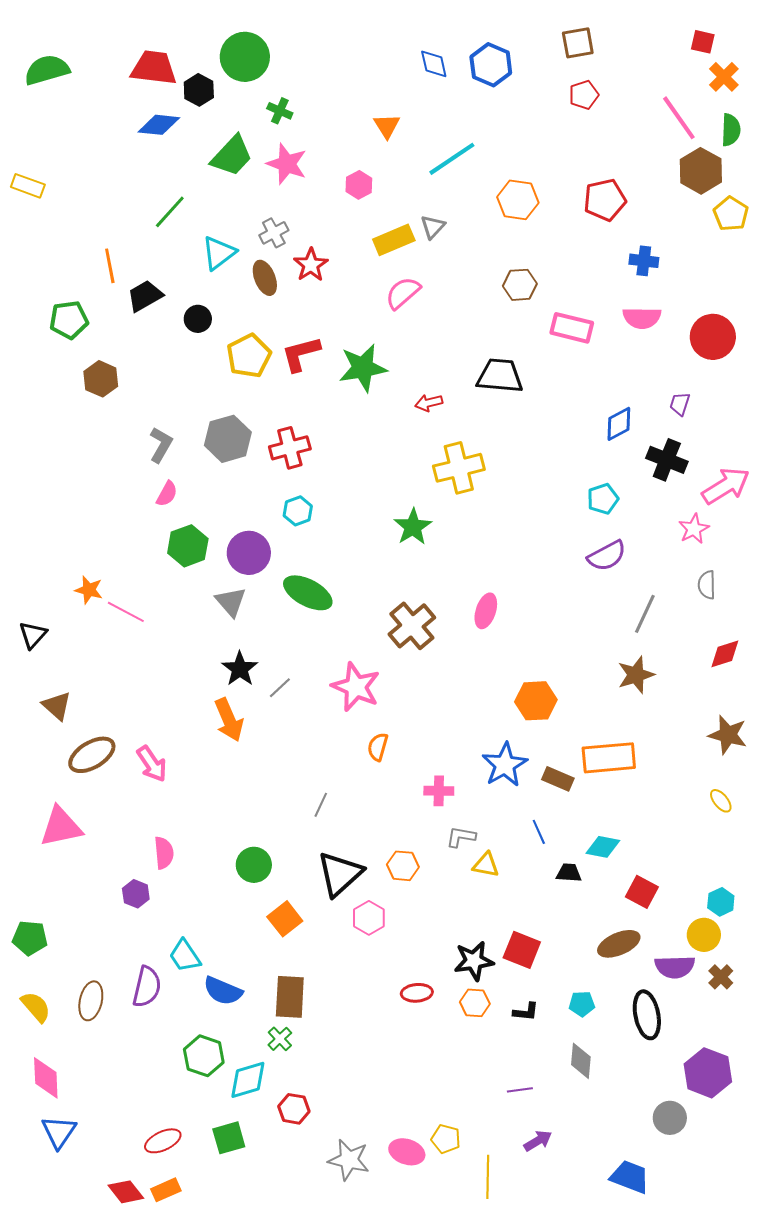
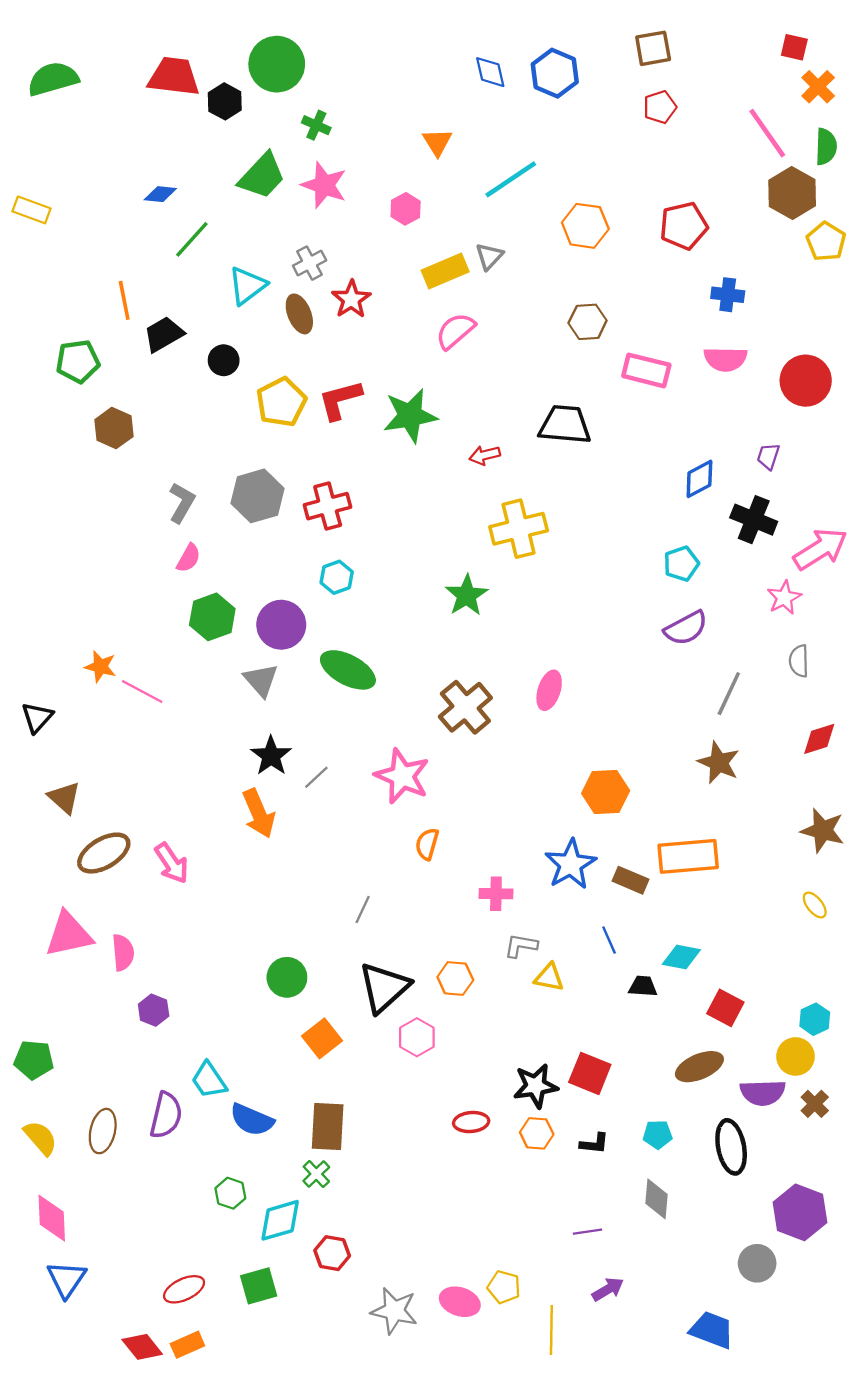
blue diamond: (159, 125) -> (160, 194), moved, size x0.7
brown star: (636, 675) -> (719, 763), turned -30
pink semicircle: (164, 853) -> (123, 952), moved
green hexagon: (204, 1056) -> (230, 1193), size x0.7

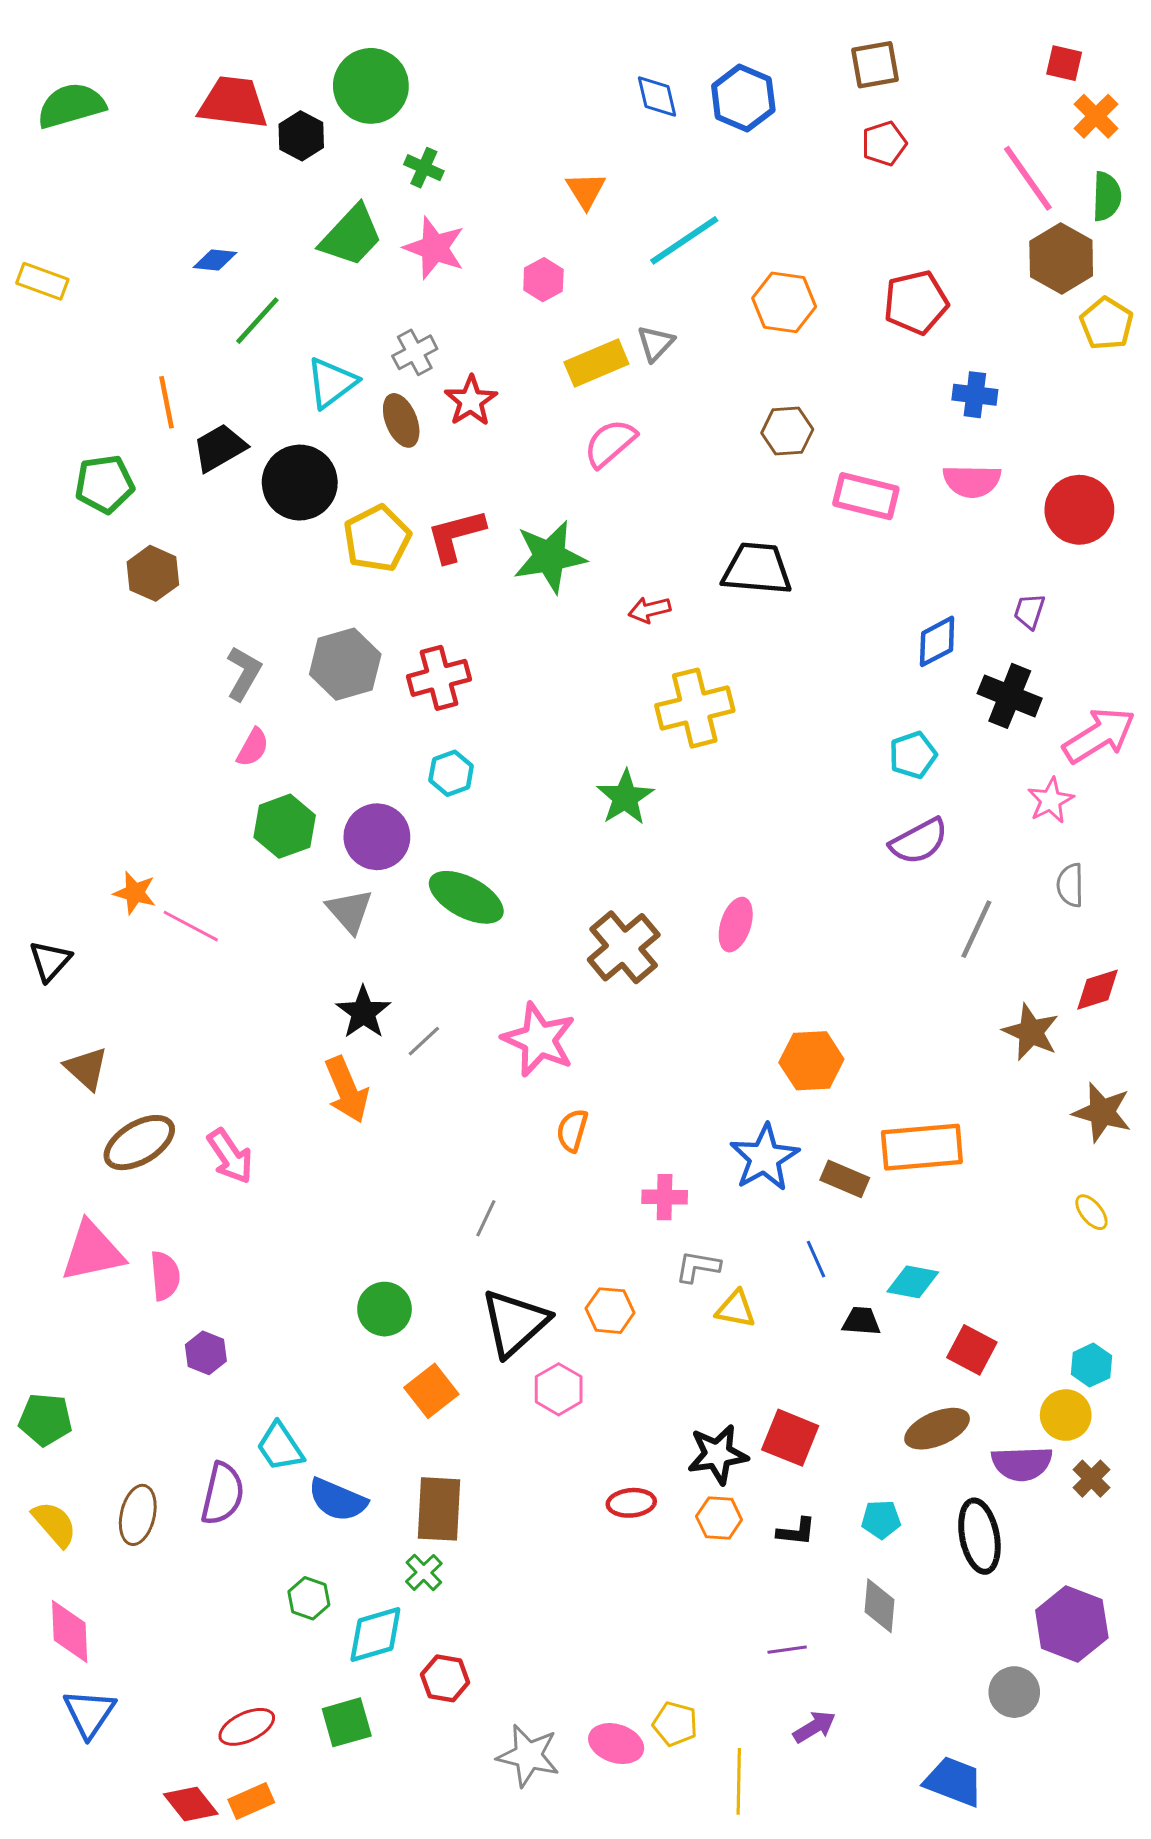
black circle: (224, 360) -> (300, 483), size x1.8
brown star: (719, 763) -> (1031, 1032), moved

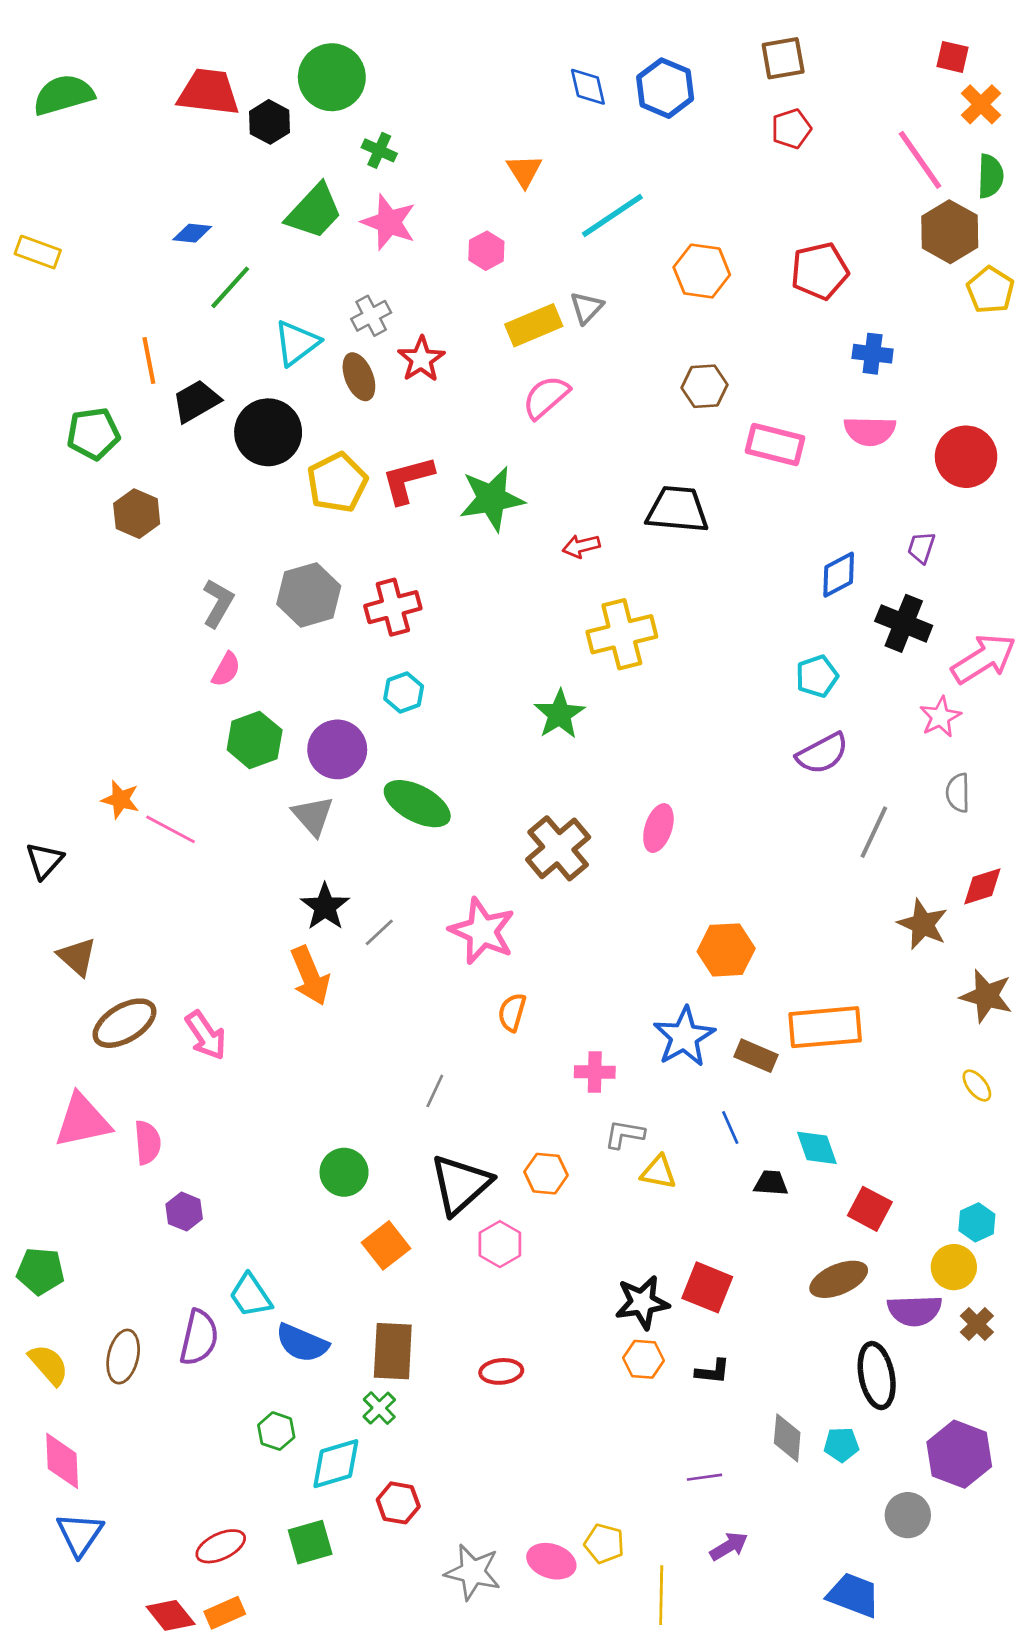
cyan diamond: (913, 1282) -> (817, 1148), turned 60
red ellipse: (631, 1503) -> (501, 1371), moved
cyan pentagon: (881, 1519) -> (841, 1445), moved

